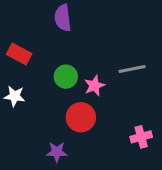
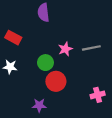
green circle: (66, 77) -> (45, 63), moved
pink star: (94, 86) -> (65, 49), moved

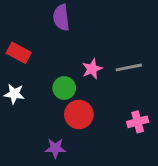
pink cross: (98, 95) -> (138, 122), moved

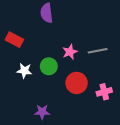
white star: (14, 94) -> (24, 71), moved
red circle: (79, 114) -> (77, 83), moved

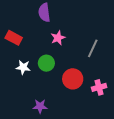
gray line: (98, 51) -> (93, 48), turned -54
pink star: (70, 52) -> (58, 38), moved

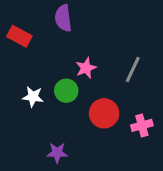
red rectangle: (14, 38) -> (19, 36), moved
pink star: (58, 38) -> (86, 68), moved

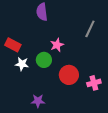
red rectangle: (19, 36) -> (13, 45), moved
gray line: (133, 69) -> (90, 29), moved

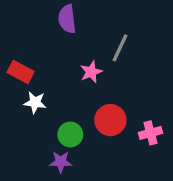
gray line: (90, 29) -> (120, 48), moved
green circle: (44, 60) -> (70, 134), moved

